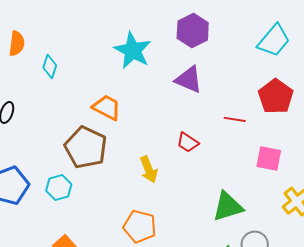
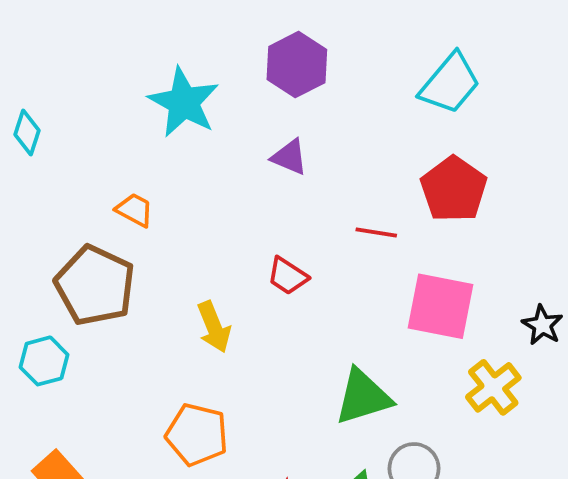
purple triangle: (189, 79) -> (289, 157), size x0.7
orange trapezoid: (107, 107) -> (135, 210), size x0.7
pink square: (269, 158) -> (440, 306), size x1.4

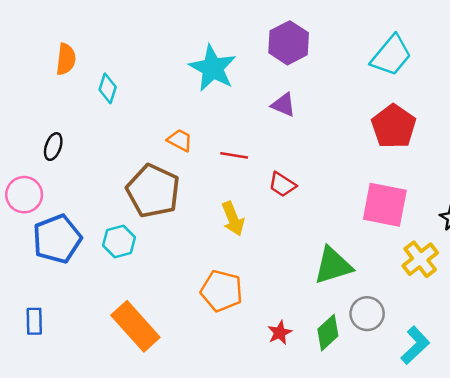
red line: (376, 233) -> (234, 155), moved

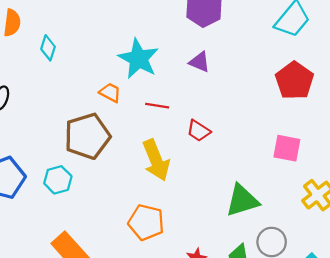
cyan star: (213, 68) -> (139, 59), moved
brown pentagon: (153, 191) -> (87, 136), turned 30
pink square: (385, 205) -> (287, 148), size x0.7
yellow arrow: (233, 219) -> (156, 160), size x1.4

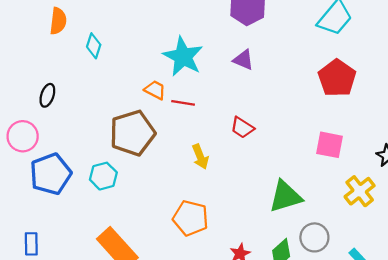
red line: (157, 106) -> (183, 103), moved
yellow arrow: (156, 160) -> (200, 157), size x0.6

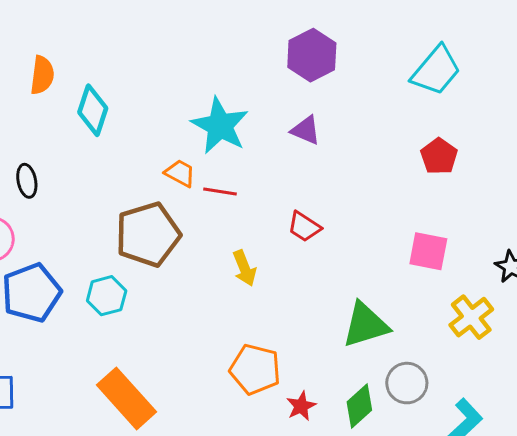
cyan diamond: (94, 46) -> (93, 110), size x1.4
red pentagon: (337, 78) -> (439, 156), size x0.7
black ellipse: (47, 95) -> (27, 181), turned -30
orange pentagon: (191, 218) -> (255, 369), moved

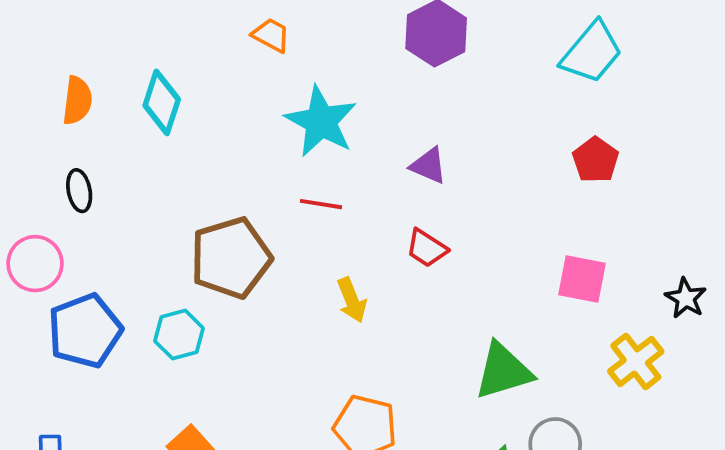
orange semicircle: (42, 75) -> (77, 100), moved
purple triangle: (306, 130) -> (429, 166), moved
orange trapezoid: (180, 173) -> (271, 35), moved

